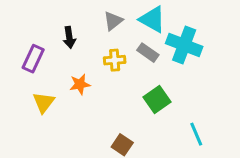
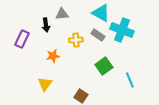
gray triangle: (113, 21) -> (62, 14), moved, turned 32
yellow triangle: (44, 102) -> (45, 84), moved
cyan line: (196, 134) -> (130, 80), moved

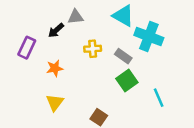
black arrow: (46, 25) -> (56, 30), turned 56
gray rectangle: (98, 35) -> (123, 56), moved
orange star: (53, 56) -> (55, 68), moved

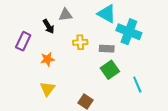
black arrow: (56, 30) -> (49, 26), turned -80
gray rectangle: (123, 56) -> (107, 49), turned -32

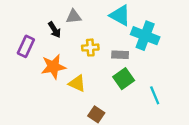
orange star: (47, 59) -> (53, 67), size x1.5
yellow triangle: (47, 89) -> (77, 83), moved, turned -42

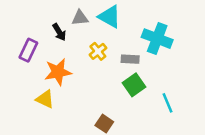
cyan triangle: (120, 15) -> (110, 17), moved
yellow cross: (90, 48) -> (98, 51), turned -35
yellow triangle: (77, 83) -> (45, 99), moved

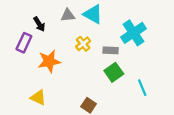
black arrow: (59, 32) -> (39, 24), moved
cyan cross: (157, 39) -> (134, 33), turned 35
yellow triangle: (45, 99) -> (38, 98), moved

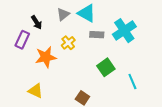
gray triangle: (68, 15) -> (63, 14), turned -32
yellow cross: (83, 44) -> (68, 43), moved
gray rectangle: (111, 50) -> (97, 35), moved

